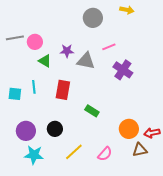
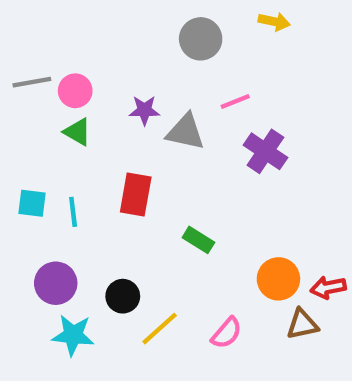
green triangle: (45, 61) -> (77, 132), moved
cyan line: (34, 87) -> (73, 212), moved
black circle: (55, 129) -> (123, 296), moved

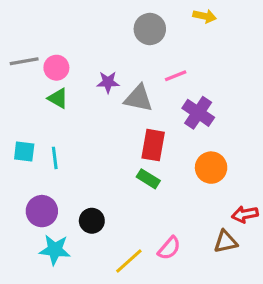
red rectangle: (136, 195) -> (153, 145), moved
orange circle: (278, 279) -> (211, 168), moved
yellow line: (160, 329) -> (129, 261), moved

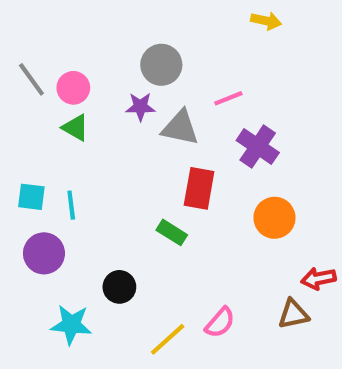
gray circle: (150, 29) -> (161, 65), moved
gray line: (24, 61) -> (31, 79), turned 64
green rectangle: (148, 179) -> (172, 232), moved
purple circle: (42, 211) -> (44, 253), moved

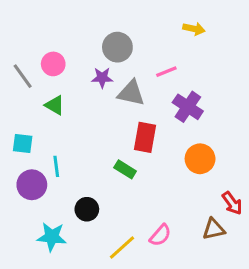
yellow arrow: (266, 21) -> (194, 29), moved
gray line: (31, 79) -> (23, 76), moved
green triangle: (75, 128) -> (55, 105), moved
cyan line: (71, 205) -> (56, 166), moved
red arrow: (318, 279) -> (232, 203), turned -115

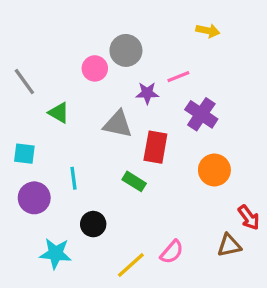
pink circle: (53, 64) -> (95, 68), moved
purple star: (102, 78) -> (147, 93), moved
gray triangle: (131, 93) -> (118, 124), moved
cyan line: (56, 166) -> (74, 178), moved

